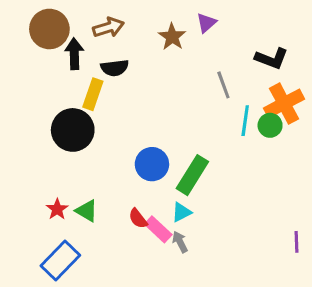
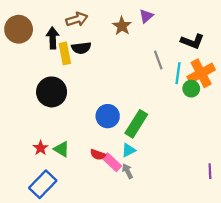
brown circle: (49, 29) -> (19, 29), moved
yellow rectangle: (93, 94) -> (65, 53), moved, turned -30
cyan line: (245, 121) -> (178, 73), moved
red semicircle: (138, 219) -> (98, 155), turned -32

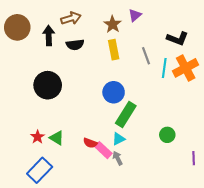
yellow rectangle: (65, 53) -> (114, 50), moved
green circle: (191, 89) -> (167, 135), moved
blue circle: (108, 116) -> (114, 92), moved

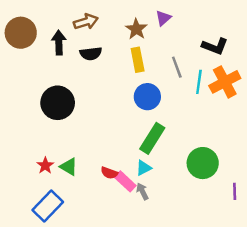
blue circle: (114, 92) -> (147, 97), moved
green circle: (167, 135) -> (203, 163), size x1.6

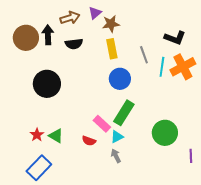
purple triangle: (163, 18) -> (95, 13), moved
brown star: (136, 29) -> (111, 24), turned 30
brown circle: (21, 33) -> (26, 38), moved
pink rectangle: (125, 181) -> (102, 124), moved

